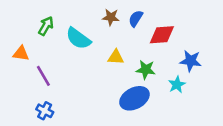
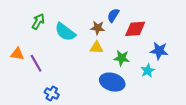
brown star: (111, 17) -> (98, 28), moved
orange triangle: (21, 53) -> (17, 54), moved
blue ellipse: (134, 98) -> (112, 82), turned 45
blue cross: (45, 111) -> (52, 93), moved

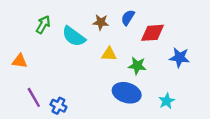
brown star: (98, 28) -> (101, 22), moved
purple line: (36, 63) -> (34, 97), moved
cyan star: (148, 71) -> (167, 101), moved

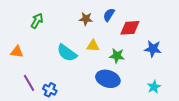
cyan semicircle: (74, 36) -> (67, 53), moved
cyan star: (167, 101) -> (154, 87), moved

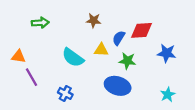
blue semicircle: (109, 15) -> (119, 38), moved
green arrow: (37, 21) -> (40, 23), turned 56
purple line: (29, 83) -> (31, 77), moved
blue cross: (50, 90) -> (65, 93), moved

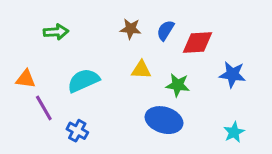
blue semicircle: (119, 38) -> (166, 30), moved
cyan semicircle: (73, 58) -> (83, 81), moved, turned 120
blue cross: (65, 93) -> (77, 131), moved

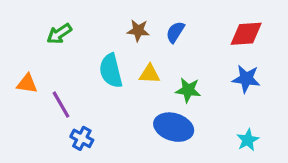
green arrow: (56, 32) -> (59, 34), turned 150
red diamond: (197, 42) -> (246, 34), moved
cyan semicircle: (83, 81) -> (111, 71), moved, turned -80
purple line: (44, 108) -> (61, 105), moved

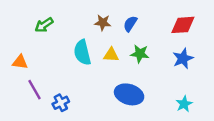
blue star: (246, 79) -> (183, 58), turned -30
green star: (188, 90) -> (140, 54), moved
purple line: (61, 105) -> (34, 90), moved
blue cross: (82, 138) -> (61, 103), turned 35

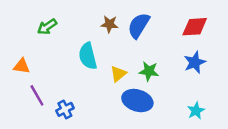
blue semicircle: (130, 24) -> (139, 25), size x1.5
green star: (140, 54) -> (149, 71), moved
yellow triangle: (111, 55) -> (118, 74), moved, turned -42

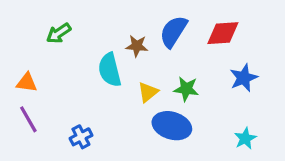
brown star: (109, 24) -> (137, 46), moved
red diamond: (195, 27) -> (223, 33), moved
purple line: (37, 95) -> (28, 119), moved

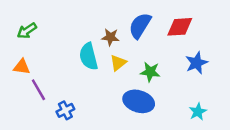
green arrow: (59, 33) -> (27, 31), moved
yellow triangle: (148, 92) -> (118, 63), moved
purple line: (28, 119) -> (38, 90), moved

